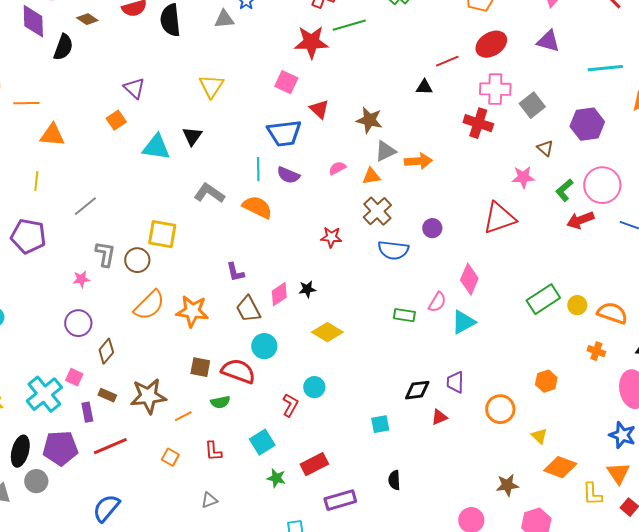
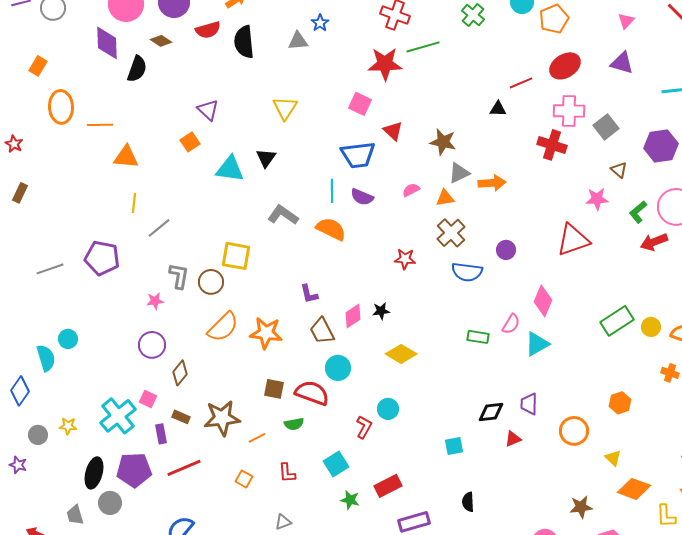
yellow line: (36, 181) -> (134, 203), moved

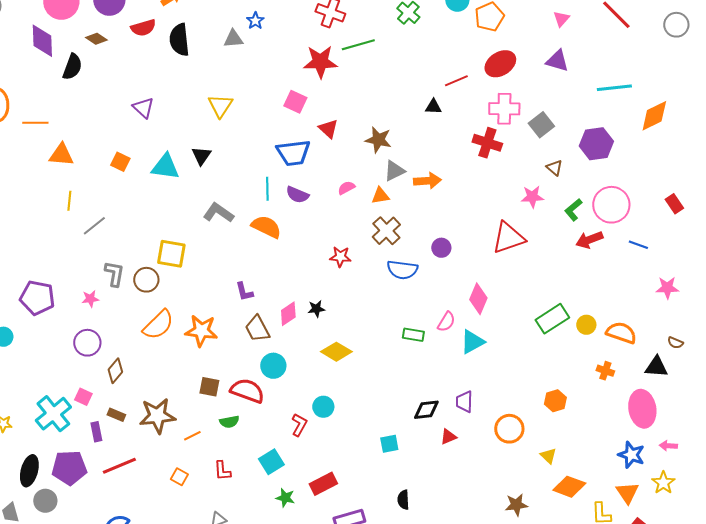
orange square: (190, 142) -> (120, 162), moved, turned -30
purple pentagon: (102, 258) -> (37, 298), moved

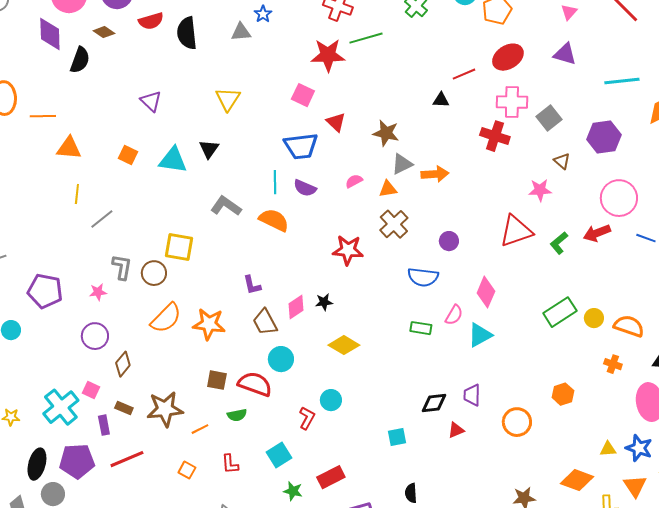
green L-shape: (573, 210) -> (559, 243), moved
red star: (340, 257) -> (348, 250), size x1.4
blue semicircle: (402, 270) -> (423, 277), moved
yellow triangle: (548, 456) -> (608, 449), moved, turned -48

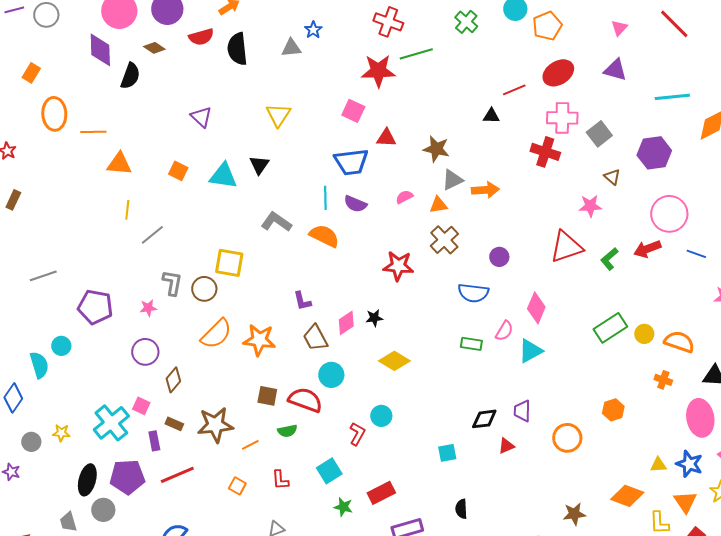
red triangle: (336, 122) -> (386, 138), turned -40

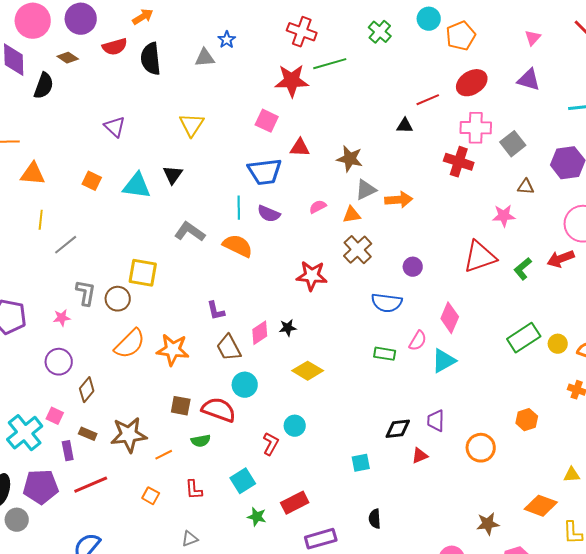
brown triangle: (612, 177) -> (526, 187), turned -36

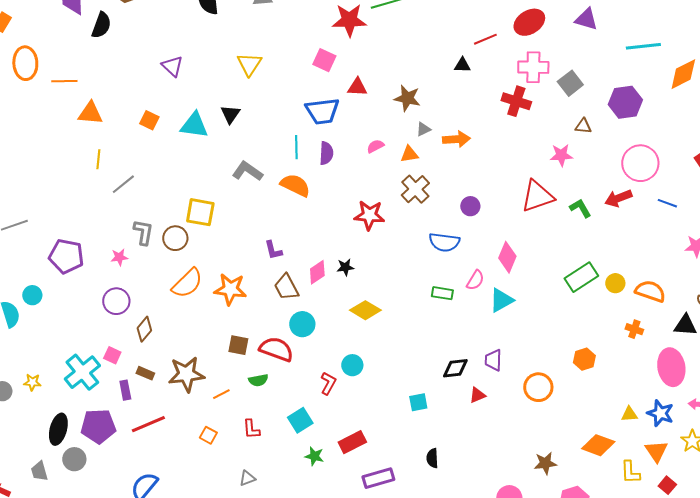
gray triangle: (366, 190) -> (423, 129), size x0.7
purple semicircle: (269, 214) -> (326, 153), turned -110
green L-shape: (523, 269) -> (580, 208), turned 100

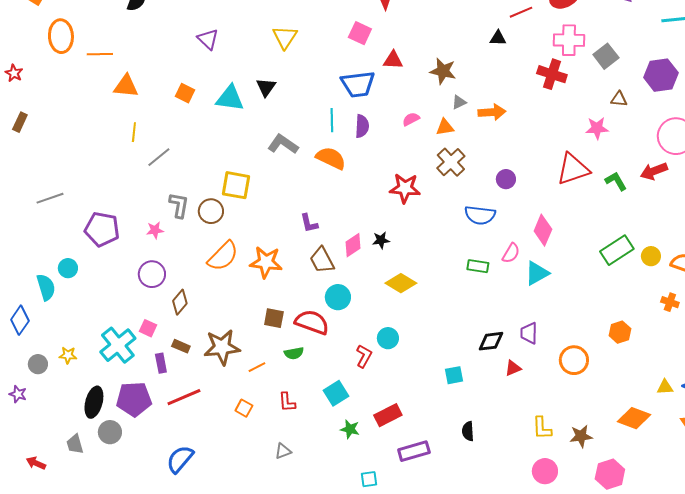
yellow L-shape: (630, 472) -> (542, 428), moved

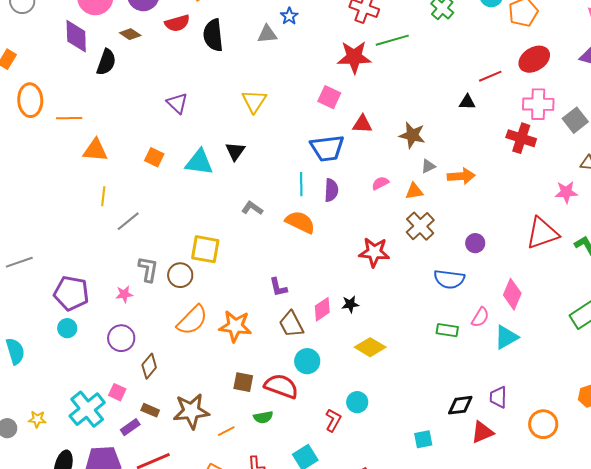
gray L-shape: (283, 144) -> (252, 208), size x0.7
cyan circle: (68, 268) -> (67, 328), moved
purple rectangle: (161, 363) -> (130, 427), turned 66
red triangle: (513, 368) -> (482, 432), size x1.4

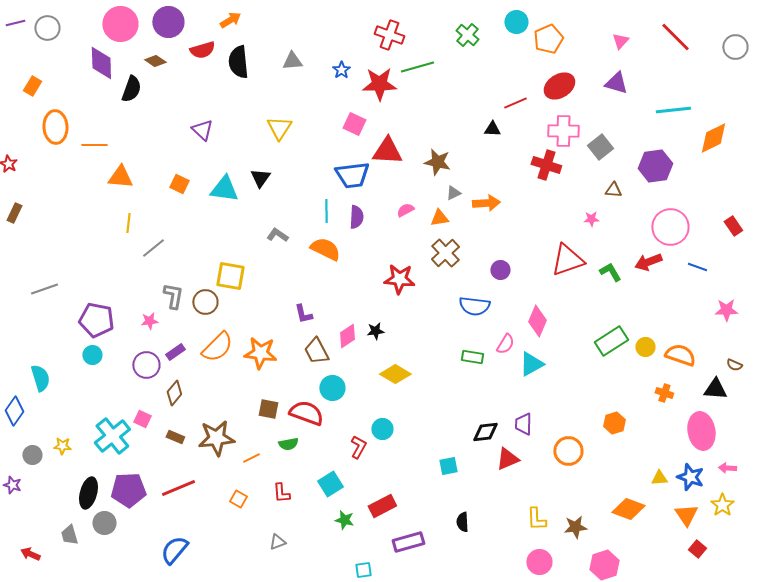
blue star: (289, 16) -> (341, 70), moved
red triangle: (362, 124) -> (387, 151), size x1.5
pink star: (566, 192) -> (591, 219), size x0.7
purple rectangle: (130, 427) -> (175, 352), moved

